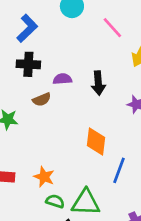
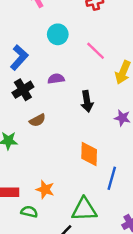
black cross: (28, 64) -> (23, 90), turned -30
purple semicircle: (62, 79) -> (56, 79), moved
green semicircle: (55, 201) -> (29, 212), moved

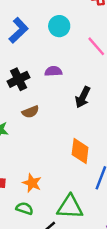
blue L-shape: (19, 58) -> (19, 30), moved
black arrow: (87, 101) -> (83, 97), turned 30
green semicircle: (29, 212) -> (25, 208), moved

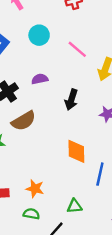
brown semicircle: (30, 112) -> (24, 121), size x1.5
green triangle: (70, 207) -> (75, 206), size x0.6

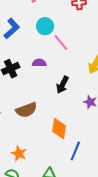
pink line: (77, 49) -> (61, 42), moved
brown semicircle: (24, 121) -> (26, 110), moved

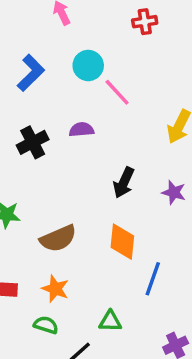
black arrow: (62, 85) -> (124, 183), moved
brown semicircle: (26, 110) -> (58, 238), moved

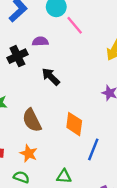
purple semicircle: (82, 130) -> (40, 41), moved
black arrow: (124, 183) -> (51, 77), moved, turned 108
brown semicircle: (58, 238) -> (32, 120), turned 85

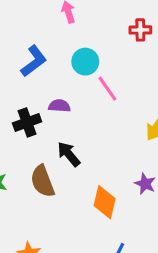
brown semicircle: (32, 120) -> (42, 181), moved
orange diamond: (74, 124) -> (105, 202), moved

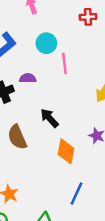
pink line: (107, 89) -> (64, 63), turned 30
black arrow: (69, 154) -> (49, 118), moved

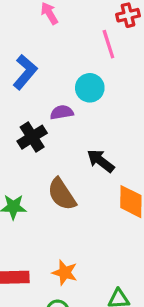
cyan circle: (46, 43) -> (90, 88), moved
pink line: (64, 63) -> (108, 44), moved

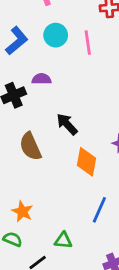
pink line: (108, 44) -> (88, 43), moved
cyan circle: (90, 88) -> (56, 35), moved

